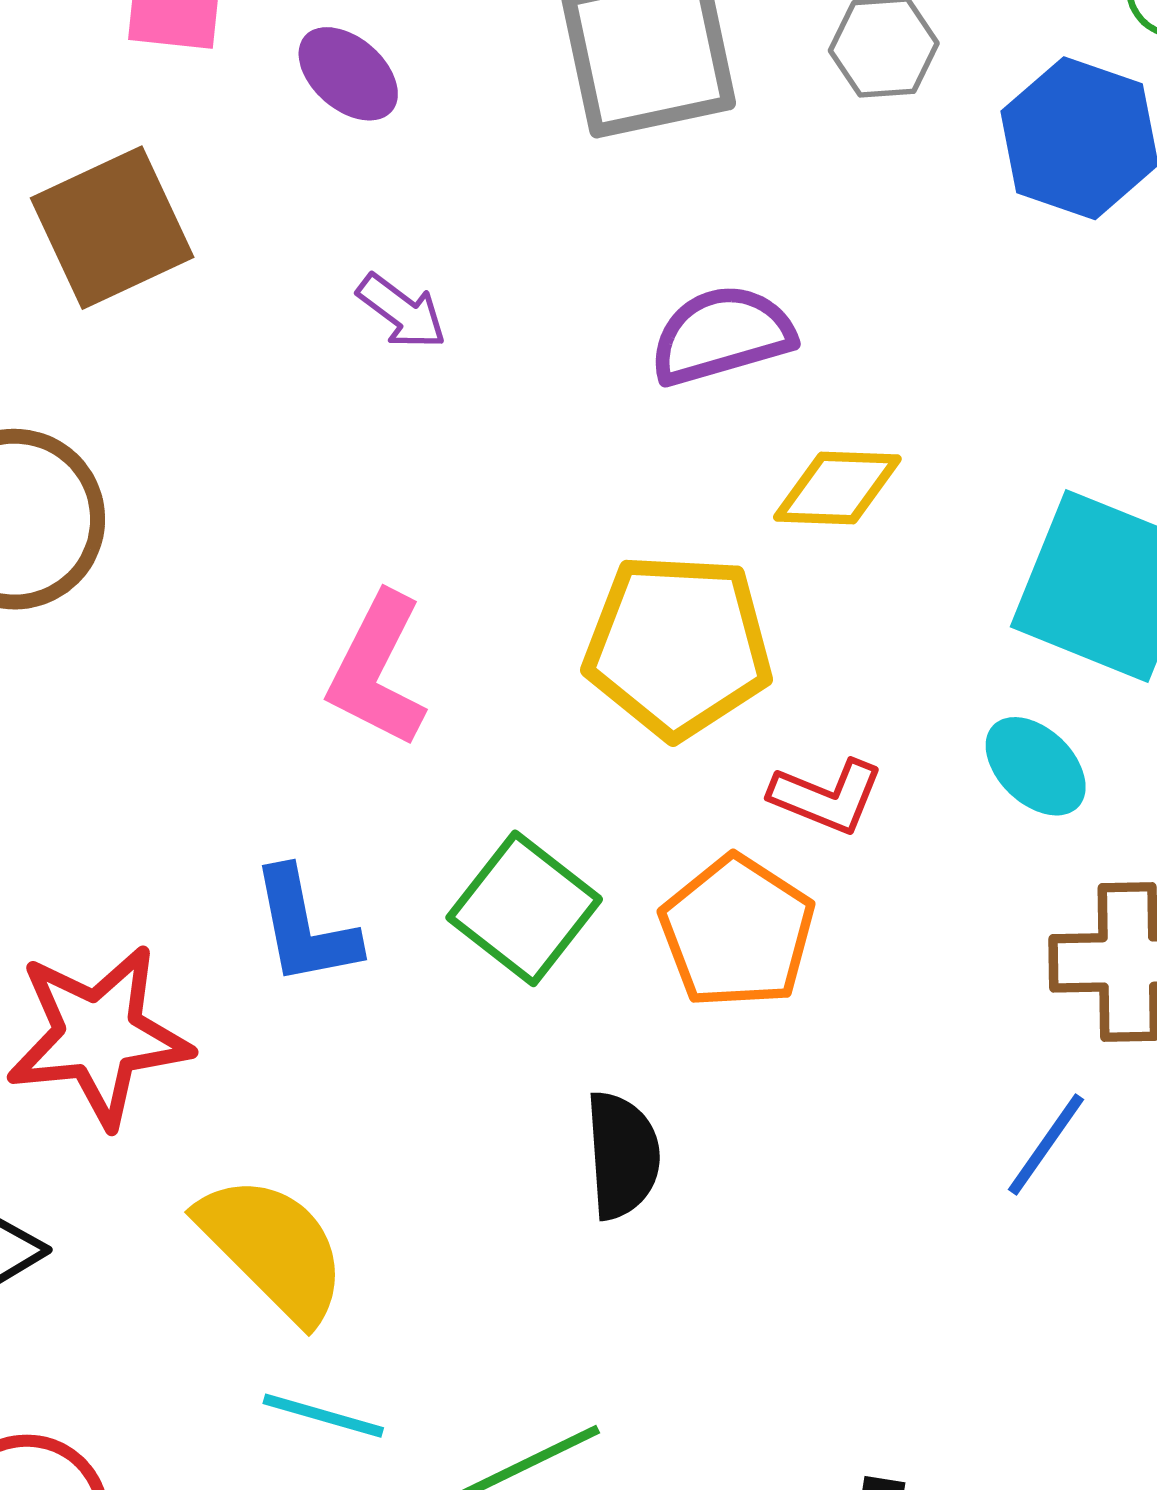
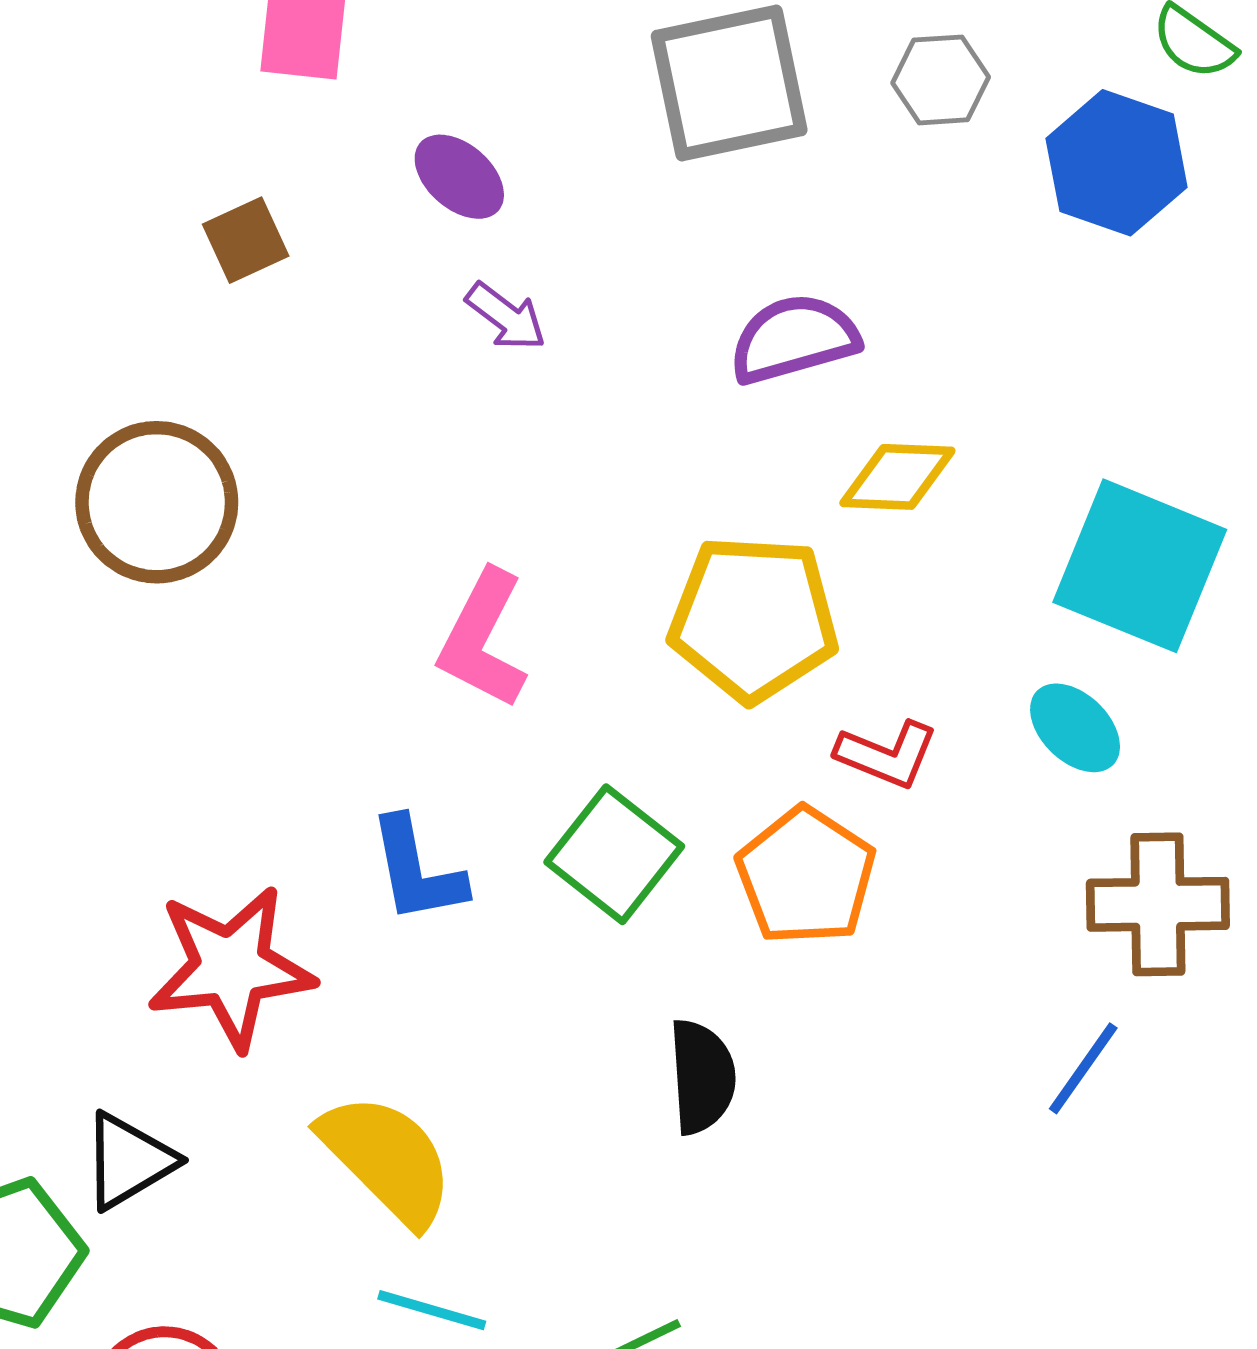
purple ellipse: (348, 74) -> (459, 177), moved
brown square: (112, 228) -> (246, 240), size x0.6

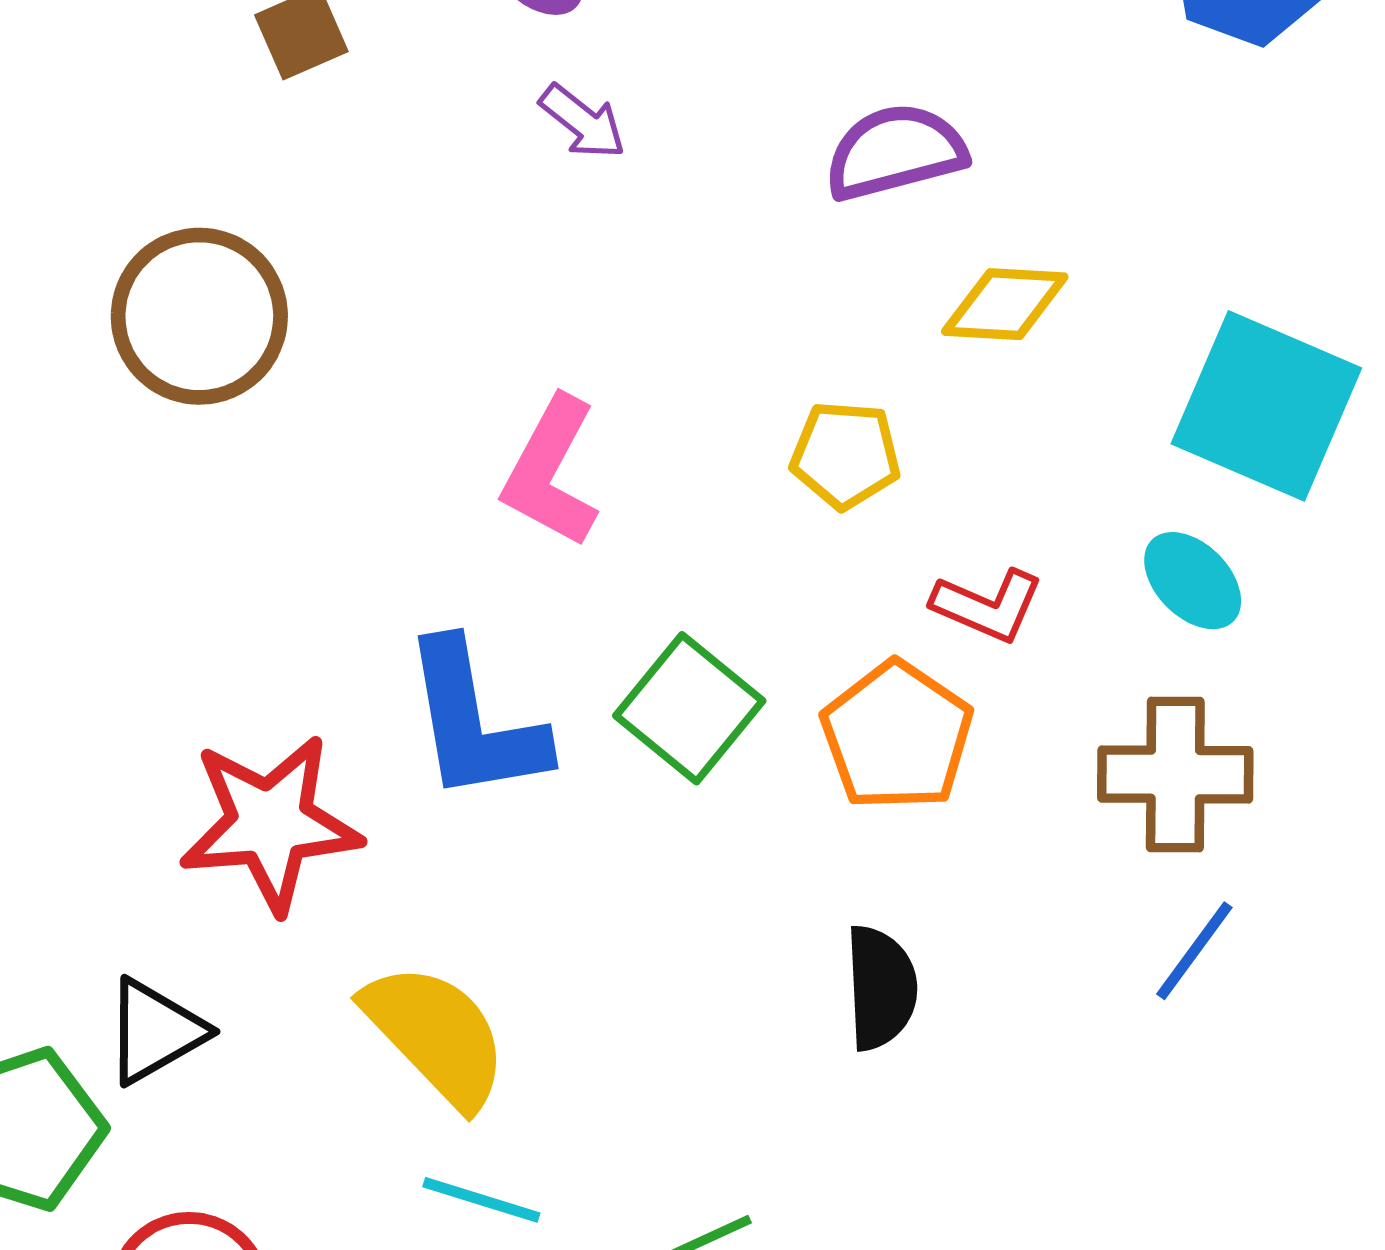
yellow pentagon: (754, 618) -> (846, 455), size x0.6
blue L-shape: (417, 870) -> (474, 722), size x1.4
brown cross: (1158, 904) -> (1175, 774), moved
black semicircle: (702, 1077) -> (881, 988), moved

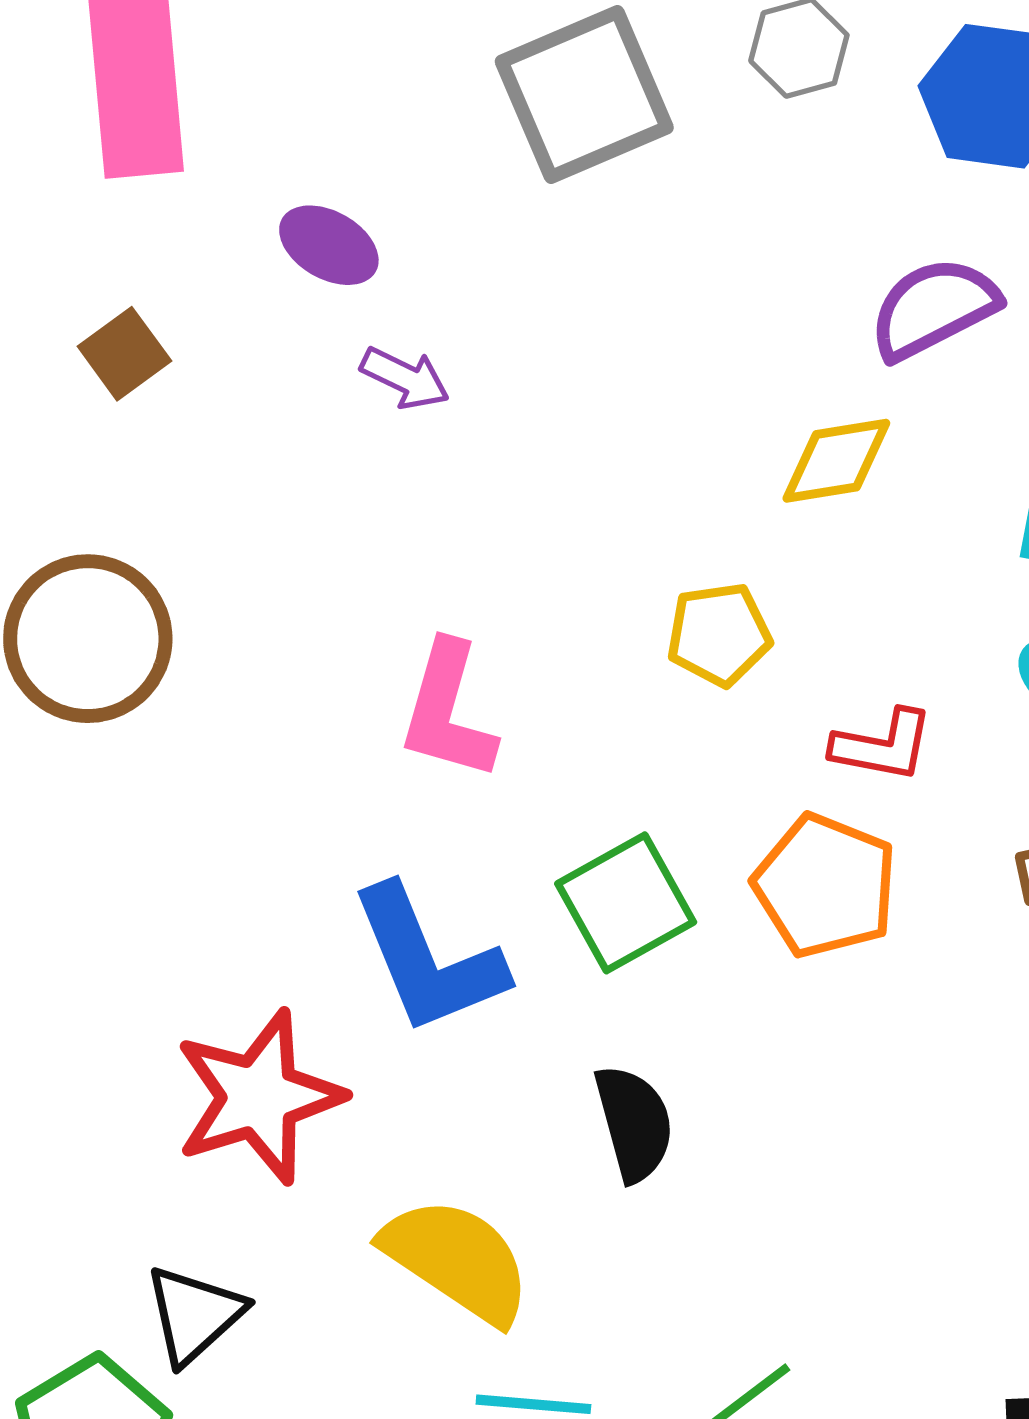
purple semicircle: (895, 152) -> (934, 308), moved
green square: (689, 708) -> (626, 903), turned 34
black semicircle: (881, 988) -> (634, 1123), moved

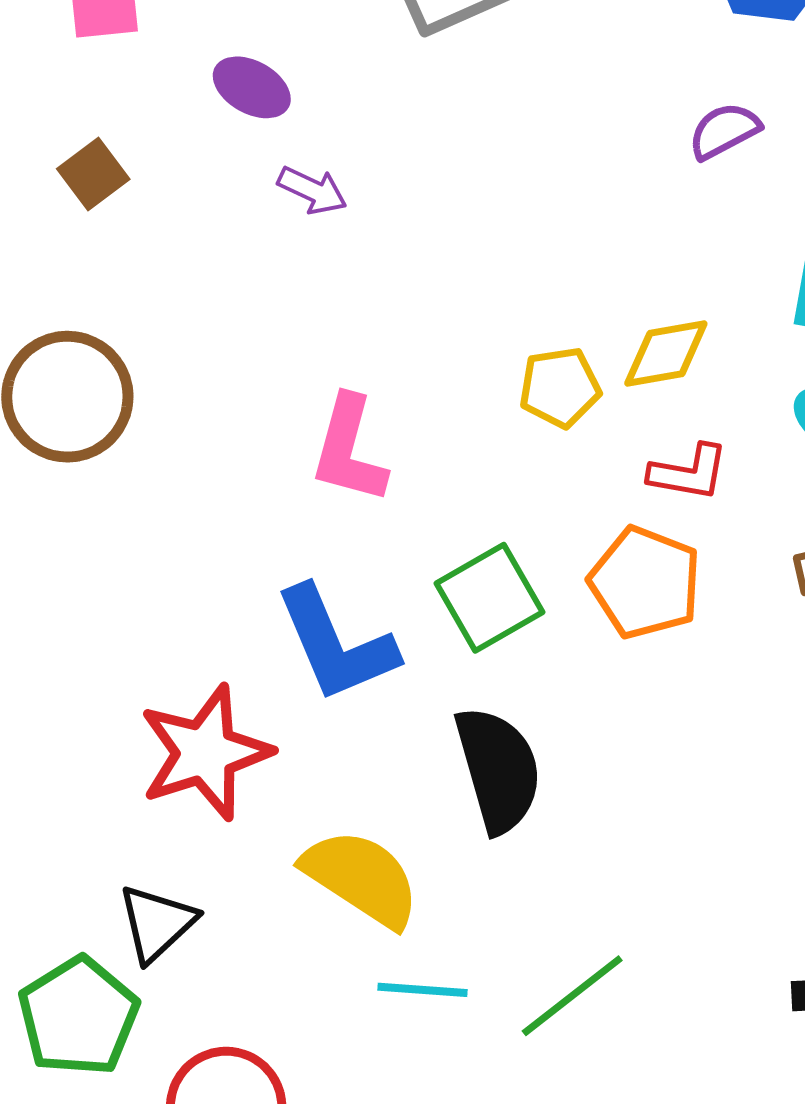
purple semicircle: (934, 308) -> (724, 131), size x0.7
yellow diamond: (836, 461) -> (666, 354), moved
black semicircle: (634, 1123) -> (498, 769), size x1.4

